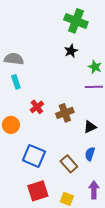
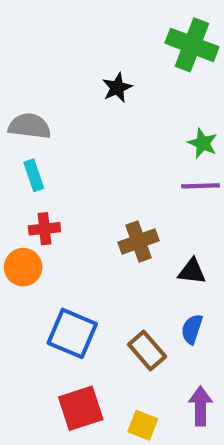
green cross: (76, 21) -> (192, 45), moved
black star: (71, 51) -> (117, 88), moved
red cross: (37, 107) -> (44, 229), moved, turned 32
black triangle: (90, 127) -> (192, 271), turned 32

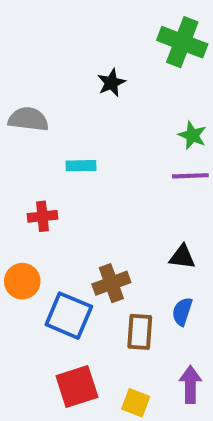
cyan rectangle: (34, 175) -> (81, 166), moved, turned -72
brown cross: (139, 241) -> (111, 283), moved
orange circle: (23, 267) -> (22, 281), moved
brown rectangle: (147, 350) -> (140, 332), turned 45

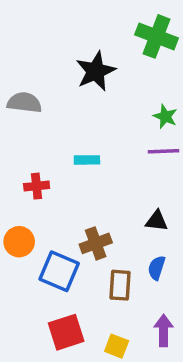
black star: (111, 83) -> (96, 71), size x1.6
cyan rectangle: (81, 166) -> (87, 160), moved

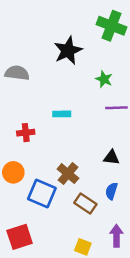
green star: (165, 116) -> (104, 79), moved
brown cross: (96, 243) -> (68, 174), turned -30
brown rectangle: (120, 285) -> (85, 203), turned -60
red square: (66, 332) -> (20, 237), moved

